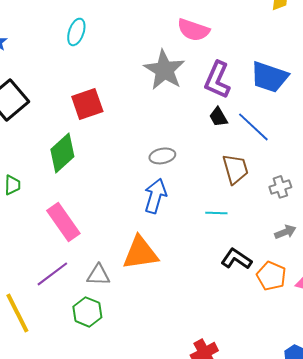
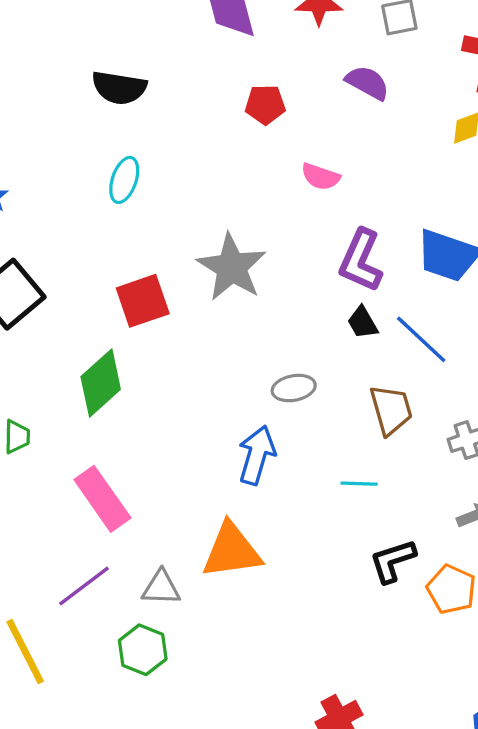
pink semicircle: (193, 30) -> (321, 177), size x0.7
gray star: (164, 70) -> (232, 267), moved
gray ellipse: (162, 156) -> (294, 388), moved
black L-shape: (236, 259) -> (393, 561), turned -52

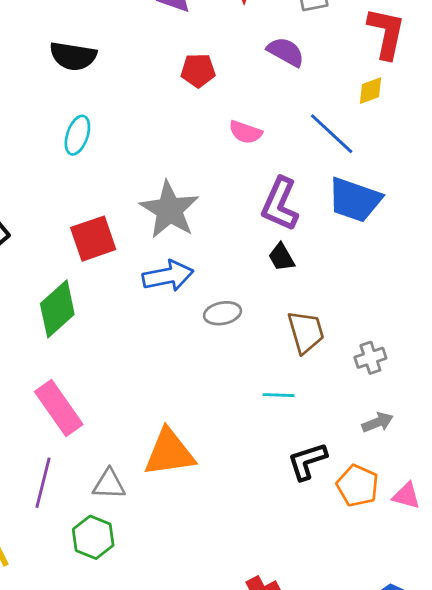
blue line: (421, 339) -> (332, 134), moved
blue arrow: (257, 455) -> (168, 276), moved, turned 63
purple line: (84, 586) -> (43, 483), turned -39

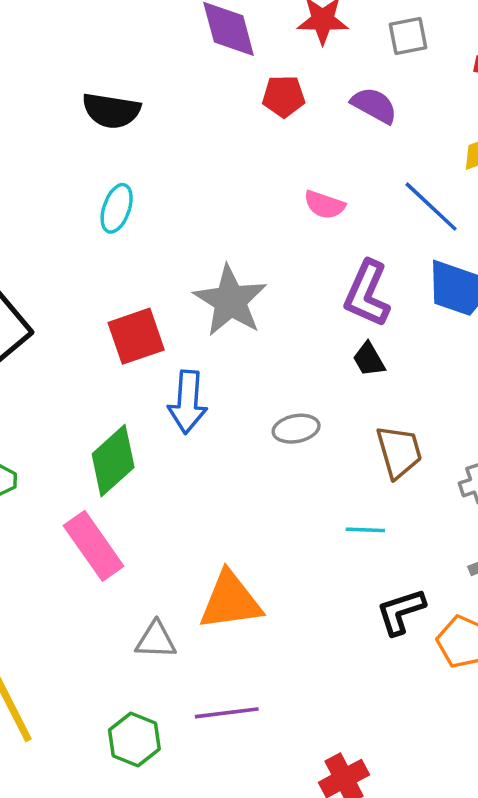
red pentagon: (198, 70) -> (284, 96), moved
blue arrow: (168, 276) -> (188, 402), moved, turned 105
green diamond: (57, 309) -> (113, 461), moved
purple line: (43, 483) -> (227, 713), moved, turned 69
green hexagon: (93, 537) -> (134, 740), moved

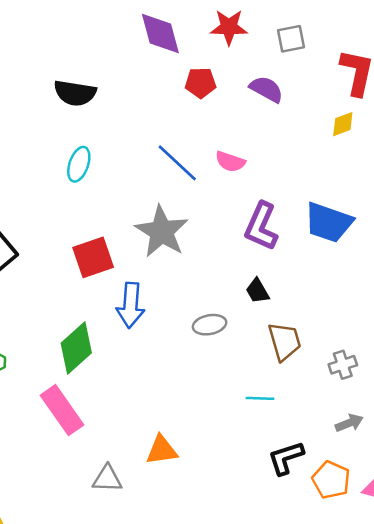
blue line: (431, 207) -> (177, 163), moved
black trapezoid: (369, 359) -> (257, 291), moved
orange triangle: (230, 601) -> (162, 450), size x0.7

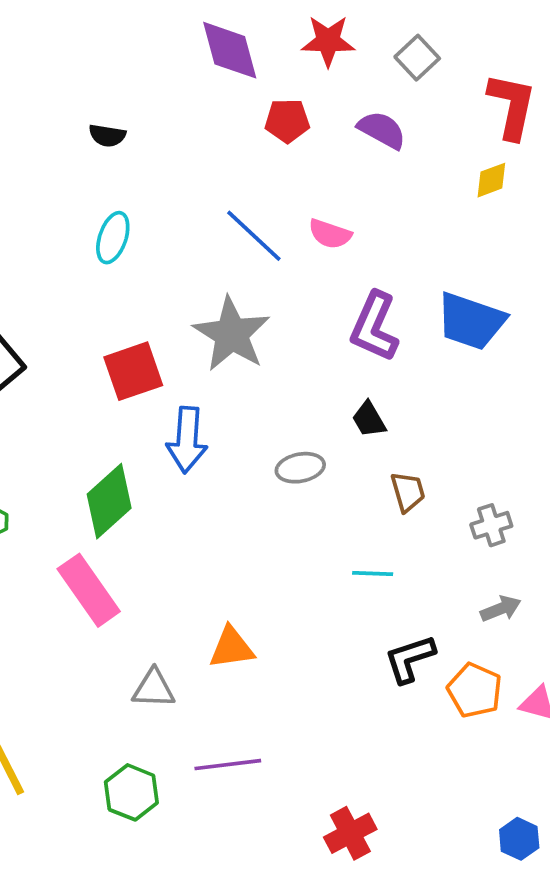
gray square: (291, 39) -> (417, 58), turned -32
black semicircle: (75, 93) -> (107, 136), size x0.6
brown trapezoid: (285, 341) -> (408, 492), size x0.7

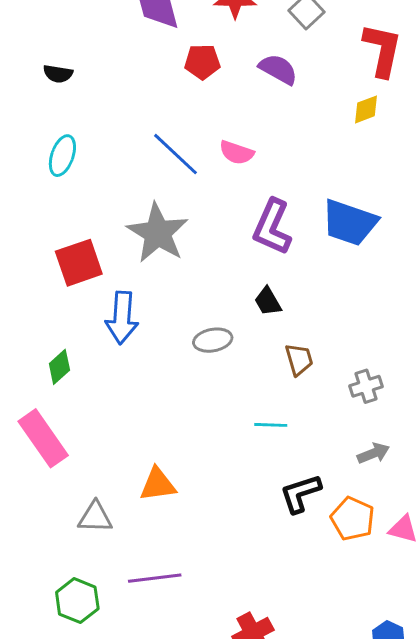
green diamond: (109, 501) -> (59, 367), size x0.6

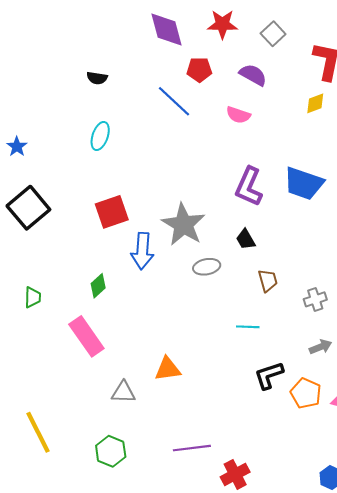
pink semicircle: (237, 153) -> (238, 115), moved
blue line: (176, 154) -> (174, 101), moved
gray star: (158, 233) -> (183, 225), moved
purple line: (155, 578) -> (192, 448), moved

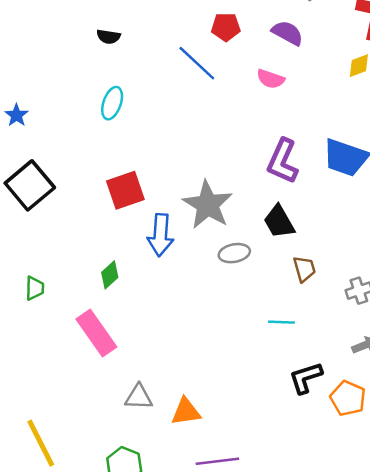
black trapezoid: (246, 239) -> (279, 222), size x1.4
orange triangle: (168, 369) -> (186, 412), moved

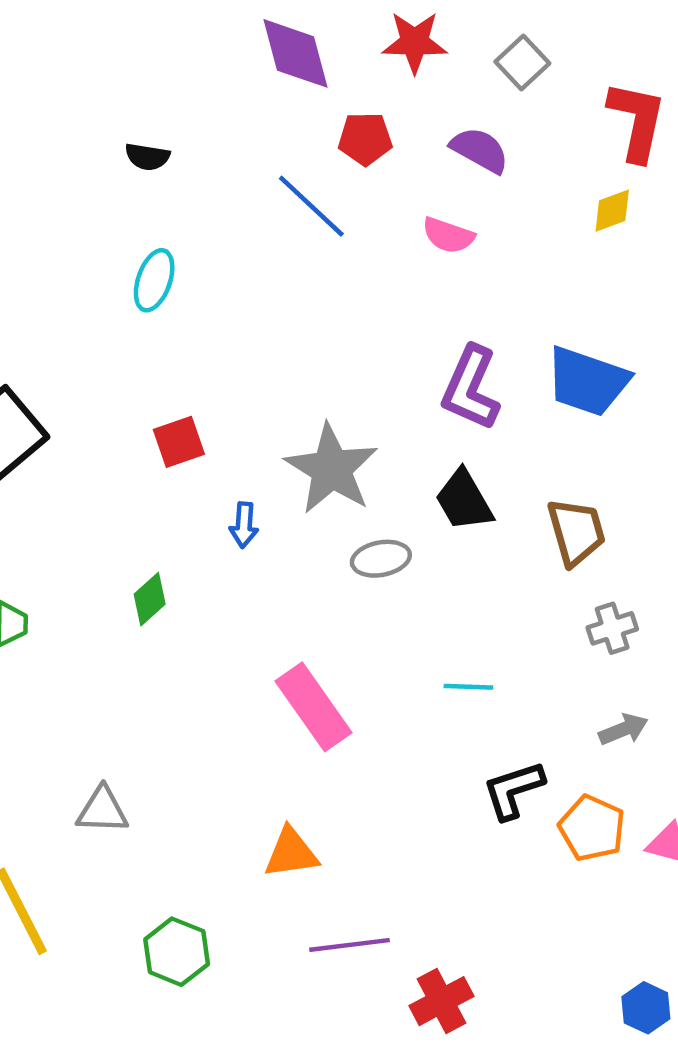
red square: (125, 190) -> (179, 442), size x0.7
blue arrow: (160, 235) -> (244, 525), size x0.6
brown trapezoid: (304, 269) -> (576, 532), moved, size x1.4
pink rectangle: (96, 333) -> (314, 707), moved
gray triangle: (139, 397) -> (102, 810), moved

